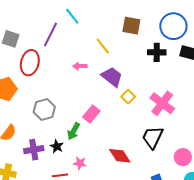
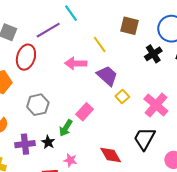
purple line: (51, 34) -> (48, 30), turned 30
black cross: (157, 52) -> (153, 54), turned -36
pink arrow: (80, 66) -> (76, 63), size x1.5

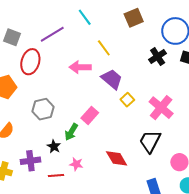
cyan line: (71, 13) -> (85, 17), moved
brown square: (129, 26) -> (134, 18), moved, turned -36
purple cross: (25, 144) -> (30, 161), moved

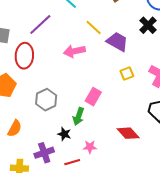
purple trapezoid: (112, 79) -> (117, 42), moved
yellow square: (127, 100) -> (127, 74), turned 32

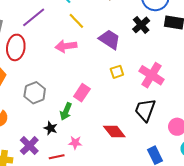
yellow line: (94, 28) -> (76, 21), moved
purple cross: (44, 153) -> (29, 146), turned -30

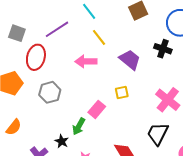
black cross: (141, 25) -> (163, 49), turned -36
yellow square: (117, 72) -> (122, 93), moved
gray hexagon: (35, 93) -> (50, 92), moved

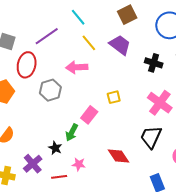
black cross: (163, 49) -> (154, 63), moved
purple trapezoid: (130, 60) -> (120, 45), moved
gray hexagon: (50, 92) -> (50, 90), moved

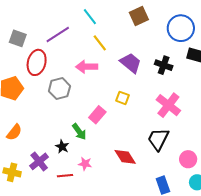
purple trapezoid: (120, 45) -> (131, 63), moved
yellow square: (114, 97) -> (122, 98), turned 32
green arrow: (72, 132) -> (79, 132), turned -66

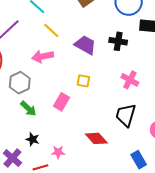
pink cross: (168, 105) -> (130, 80), size x0.7
green arrow: (79, 132) -> (28, 109), moved

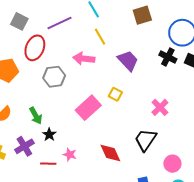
black cross: (118, 41) -> (168, 57), moved
pink rectangle: (62, 102) -> (88, 108), size x1.4
green arrow: (28, 109) -> (36, 116), moved

